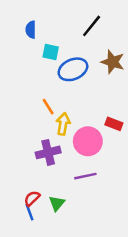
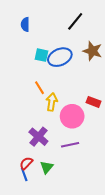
cyan square: (51, 52) -> (41, 55), moved
purple cross: (48, 152) -> (38, 137), moved, turned -36

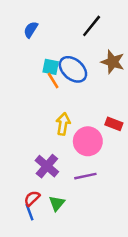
blue semicircle: (25, 24) -> (31, 30), turned 32
blue ellipse: (60, 57) -> (73, 69), turned 65
orange line: (39, 88) -> (53, 81), moved

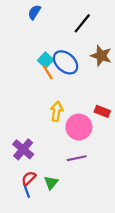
blue semicircle: (31, 30) -> (34, 12), moved
cyan square: (51, 67) -> (45, 60), turned 32
purple cross: (47, 166) -> (23, 149), moved

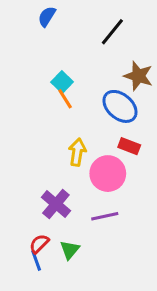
blue ellipse: (66, 62) -> (120, 106), moved
red rectangle: (102, 111) -> (129, 146), moved
purple cross: (23, 149) -> (56, 204), moved

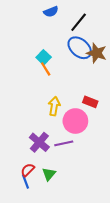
blue semicircle: (47, 16) -> (51, 12), moved, turned -144
blue ellipse: (120, 106) -> (80, 48), moved
purple line: (105, 216) -> (64, 143), moved

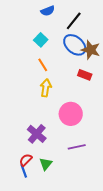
cyan square: (44, 57) -> (41, 40), moved
red rectangle: (90, 102) -> (85, 75), moved
yellow arrow: (54, 106) -> (46, 88), moved
purple line: (64, 143) -> (77, 147), moved

